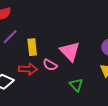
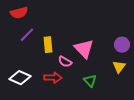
red arrow: (28, 69) -> (53, 78), moved

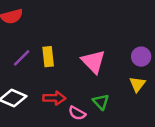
purple line: (27, 35) -> (22, 58), moved
pink semicircle: (65, 62) -> (77, 113), moved

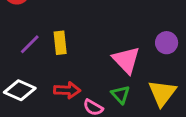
pink triangle: (93, 62) -> (126, 60), moved
yellow triangle: (137, 84) -> (162, 93), moved, size x1.5

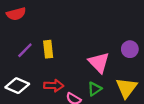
green triangle: (120, 95) -> (95, 89), turned 40

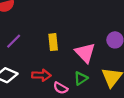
yellow rectangle: (48, 49) -> (53, 42), moved

